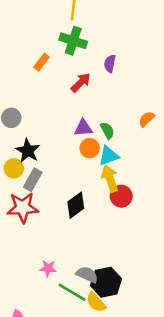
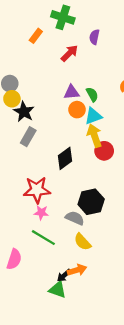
yellow circle: (14, 168) -> (12, 99), moved
red star: (23, 208) -> (37, 190), moved
black hexagon: (106, 282) -> (91, 202), moved
green line: (72, 292) -> (43, 238), moved

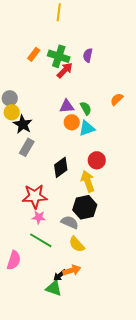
green cross: (63, 17) -> (59, 56), moved
yellow arrow: (94, 136) -> (88, 181), moved

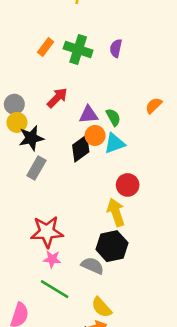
red arrow: (65, 70) -> (57, 98), moved
black star: (23, 124) -> (31, 138), turned 30
black diamond: (61, 167) -> (81, 149), moved
yellow semicircle: (77, 244) -> (102, 307), moved

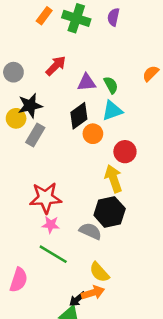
yellow circle: (17, 122) -> (16, 118), moved
orange circle: (95, 135) -> (93, 134), moved

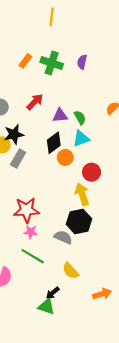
orange arrow: (93, 293) -> (102, 294), moved

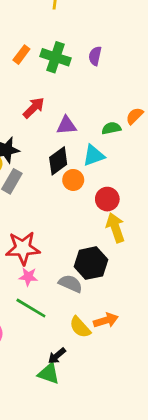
green semicircle: (80, 118) -> (111, 128), moved, turned -72
yellow arrow: (82, 194) -> (115, 228), moved
orange arrow: (102, 294) -> (106, 320), moved

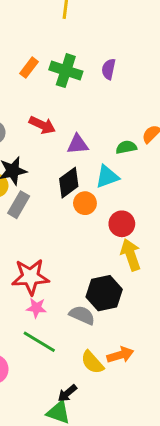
red arrow: (34, 108) -> (42, 125), turned 70

